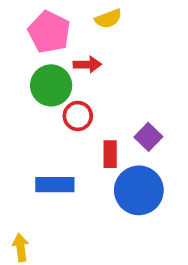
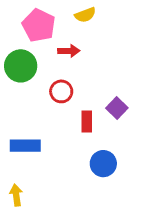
green circle: (51, 85) -> (21, 66), moved
blue rectangle: (55, 185) -> (25, 146), moved
blue circle: (139, 190) -> (103, 164), moved, size x0.7

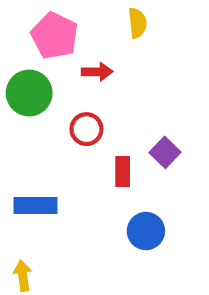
yellow semicircle: (85, 15) -> (137, 23), moved, turned -75

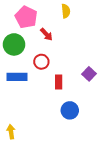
red arrow: (97, 72) -> (46, 34), turned 48
purple square: (165, 152) -> (89, 74), moved
blue rectangle: (35, 206) -> (17, 77), moved

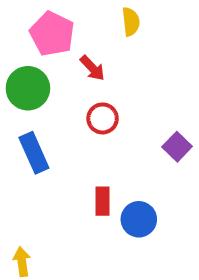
red circle: (41, 62) -> (103, 118), moved
blue rectangle: (17, 77) -> (34, 153), turned 66
red rectangle: (59, 82) -> (103, 201), moved

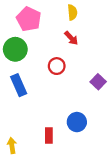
red arrow: (92, 68) -> (71, 38), moved
red rectangle: (103, 201) -> (49, 135), moved

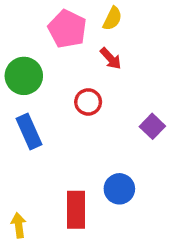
yellow semicircle: (72, 12) -> (112, 19), turned 32
pink pentagon: (29, 19) -> (67, 29), moved
red rectangle: (49, 135) -> (76, 210), size x1.5

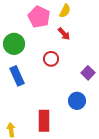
blue circle: (119, 189) -> (77, 101), moved

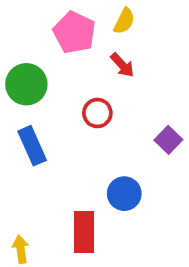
blue circle: (77, 101) -> (124, 194), moved

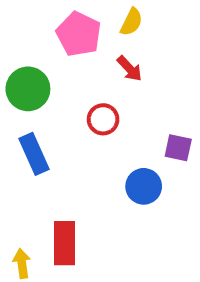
purple square: (168, 140) -> (178, 148), turned -32
blue circle: (124, 194) -> (144, 186), moved
red rectangle: (84, 232) -> (64, 243), moved

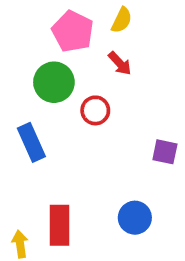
green circle: (28, 89) -> (54, 82), moved
purple square: (178, 148) -> (165, 152), moved
blue circle: (144, 186) -> (135, 218), moved

